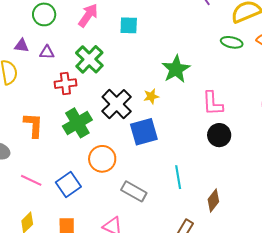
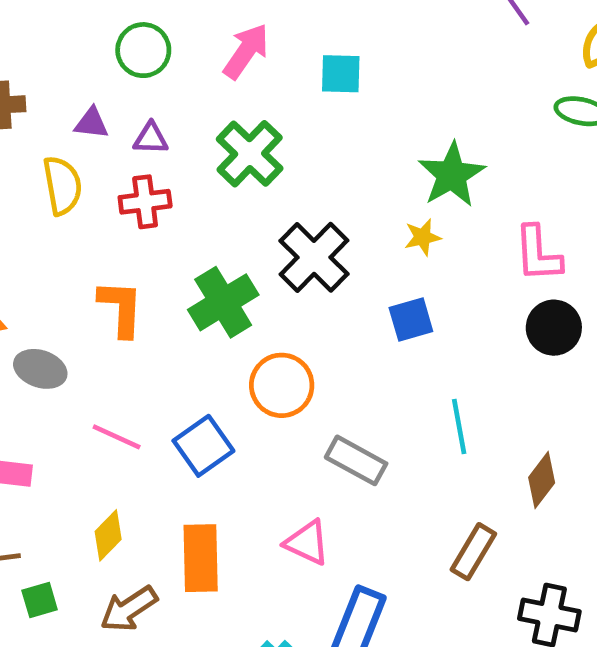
red cross: (65, 84) -> (145, 202), moved
yellow star: (151, 96) -> (423, 237), moved
blue square: (144, 132) -> (411, 319), moved, size x0.7

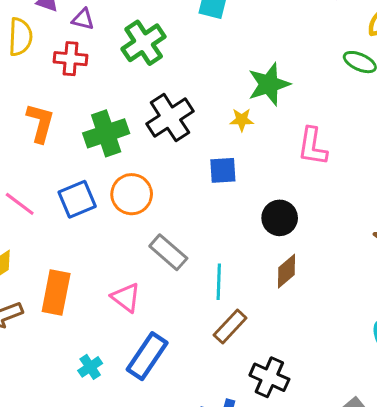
black circle: (554, 328) -> (280, 218), moved
cyan line: (459, 426) -> (219, 282), moved
blue square: (203, 446) -> (77, 199), moved
brown diamond: (542, 480) -> (286, 271), moved

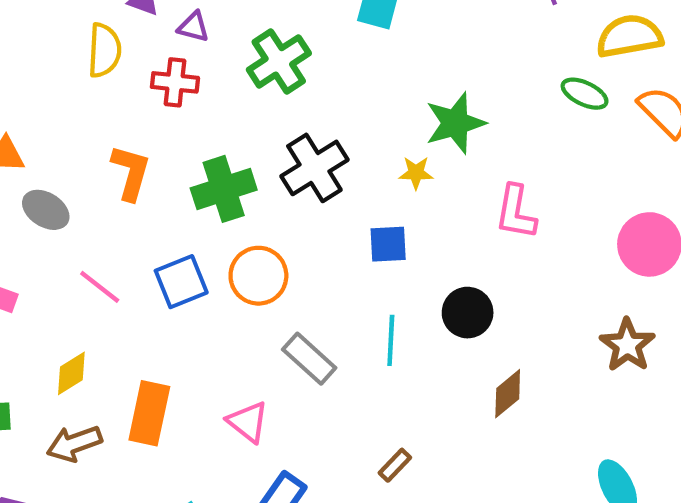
brown diamond: (286, 271) -> (508, 394), moved
cyan line: (219, 282) -> (391, 340), moved
brown rectangle: (230, 326) -> (395, 465), size x0.7

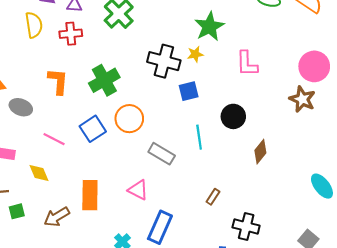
black cross: (314, 168) -> (164, 61), moved, turned -32
brown star: (627, 345) -> (302, 99), moved
yellow diamond: (71, 373) -> (39, 173), moved, turned -70

